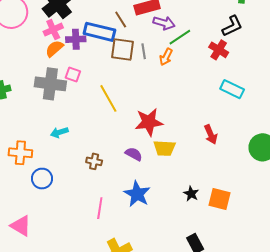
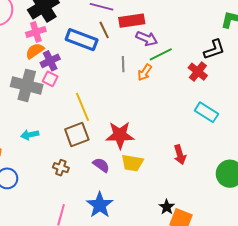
purple cross: (76, 39) -> (50, 61), moved, turned -30
brown square: (122, 50) -> (77, 135), moved, turned -35
black star: (191, 194) -> (167, 207), moved

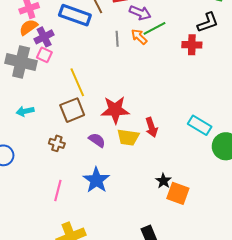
orange arrow: (145, 72) -> (139, 37), moved, turned 102
red cross: (198, 72) -> (192, 45), turned -36
cyan rectangle: (206, 112) -> (200, 125), moved
red arrow: (180, 155) -> (152, 127), moved

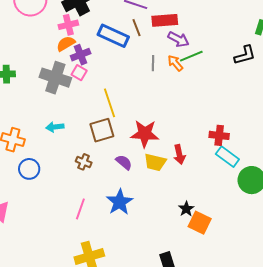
red cross: (192, 45) -> (219, 135), moved

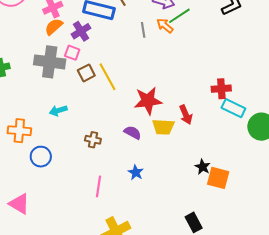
purple cross: (81, 55) -> (81, 31), moved
brown square: (102, 130) -> (86, 73), moved, size x0.7
blue star: (120, 202) -> (136, 172), size x0.6

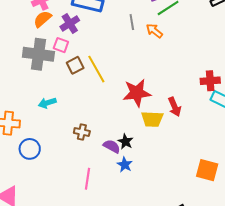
orange arrow: (165, 26) -> (154, 31), moved
purple semicircle: (133, 133) -> (112, 146), moved
black star: (203, 167) -> (125, 142), moved

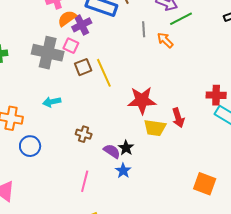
orange semicircle: (42, 19) -> (67, 18), moved

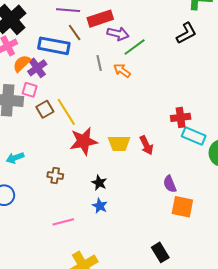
red star: (142, 100) -> (84, 141), moved
cyan arrow: (52, 102) -> (15, 158), moved
yellow trapezoid: (155, 128) -> (119, 143), moved
purple semicircle: (112, 151) -> (170, 184), moved, turned -138
pink line: (85, 181) -> (63, 222), turned 70

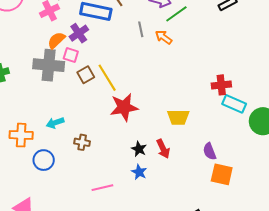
orange semicircle: (22, 63) -> (56, 40), moved
yellow trapezoid: (119, 143) -> (178, 117), moved
red arrow: (146, 145) -> (163, 149), moved
brown cross: (55, 175) -> (82, 142), moved

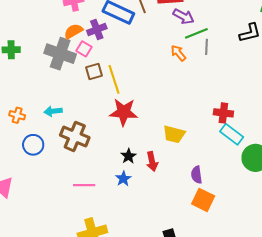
gray line: (141, 29) -> (206, 47), moved
orange cross: (21, 135) -> (17, 115), size x0.7
brown cross: (82, 142) -> (75, 136), size x1.8

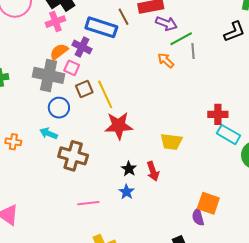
purple cross: (97, 30) -> (82, 47), turned -36
cyan arrow: (53, 111) -> (49, 133), turned 36
blue circle: (33, 145) -> (59, 108), moved
purple semicircle: (197, 175) -> (198, 217), moved

